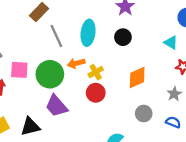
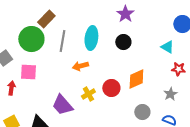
gray line: (56, 36) -> (62, 41), turned 35
yellow cross: (96, 72) -> (88, 94), moved
green circle: (50, 74) -> (31, 39), moved
red circle: (96, 93) -> (111, 88), moved

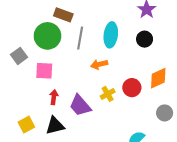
brown rectangle: (46, 19) -> (63, 15), turned 66
red arrow: (11, 88) -> (54, 97), moved

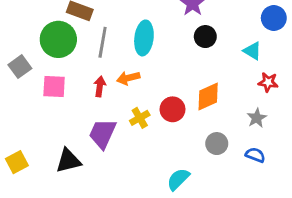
black circle: (145, 39) -> (205, 37), moved
red arrow: (54, 97) -> (100, 86), moved
purple trapezoid: (80, 106) -> (103, 134), turned 65
yellow square: (26, 125) -> (17, 162), moved

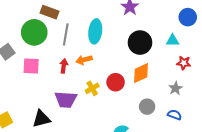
black circle: (205, 37) -> (140, 43), moved, size x1.5
cyan triangle: (252, 51) -> (173, 41), turned -32
purple trapezoid: (103, 134) -> (66, 100), turned -110

